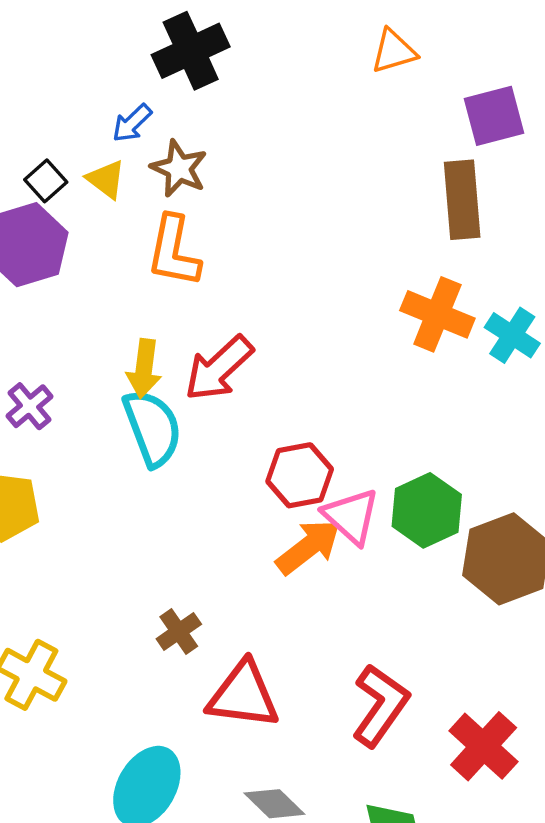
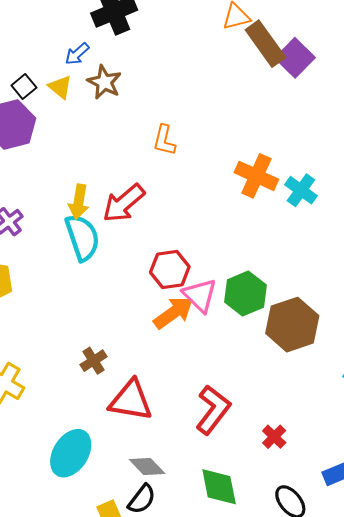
purple square: (494, 116) -> (295, 58), turned -33
brown rectangle: (462, 200) -> (265, 44), moved, turned -33
orange L-shape: (174, 251) -> (164, 140), moved, size x0.7
red cross: (484, 746) -> (274, 437), size x0.6

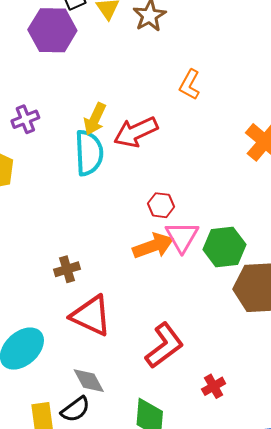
red hexagon: (170, 269) -> (161, 205), size x0.7

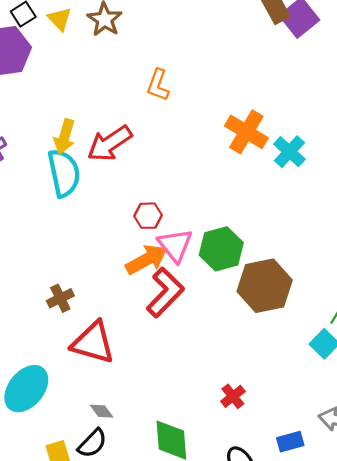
red L-shape: (164, 346) -> (165, 292), moved
gray diamond: (89, 381) -> (102, 411), size x0.7

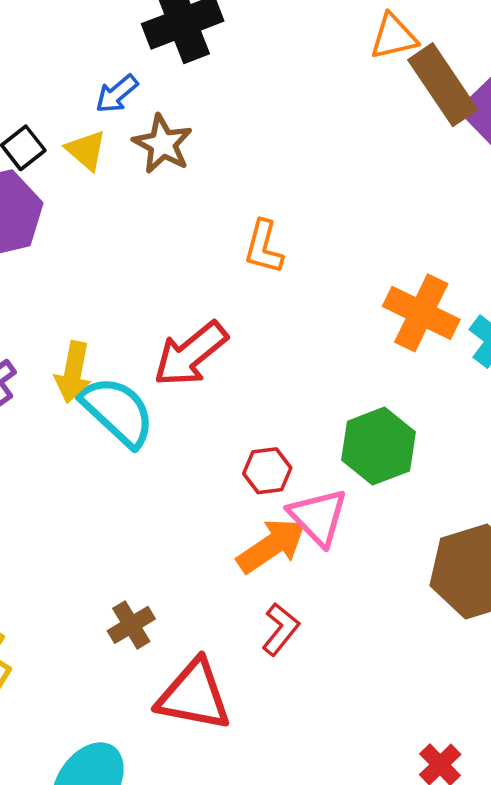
yellow arrow: (65, 137) -> (73, 372), moved
cyan semicircle: (64, 173) -> (118, 411), turned -30
green hexagon: (221, 249) -> (378, 446), moved
red L-shape: (165, 292) -> (281, 629), moved, size x0.6

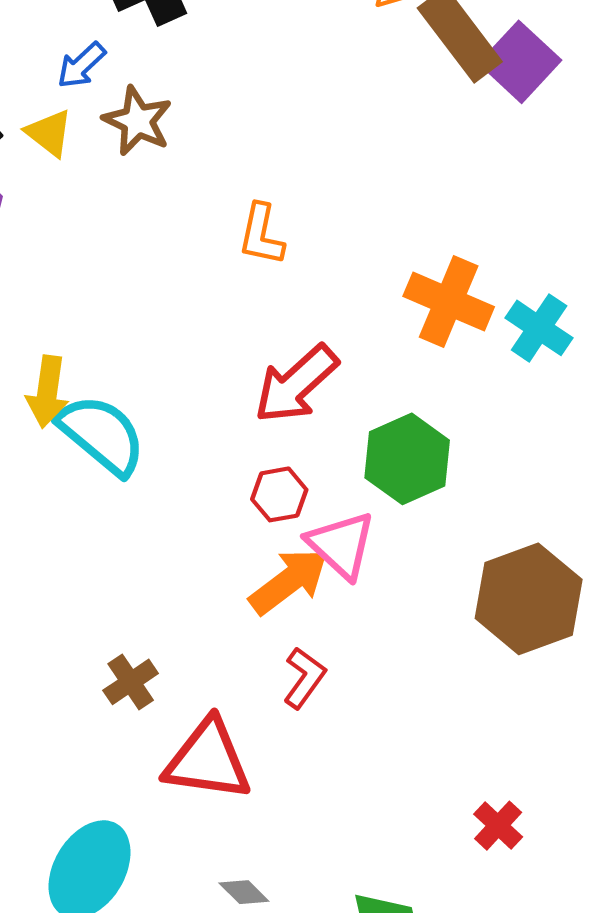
red arrow: (190, 354) -> (296, 384), moved

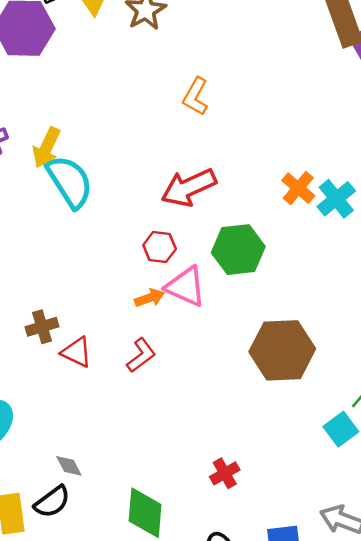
orange cross: (449, 302) -> (298, 188), moved, size x0.7
pink triangle: (341, 545) -> (186, 286), turned -36
orange arrow: (289, 581) -> (150, 298), size x0.6
red triangle: (208, 760) -> (77, 352), moved, size x0.6

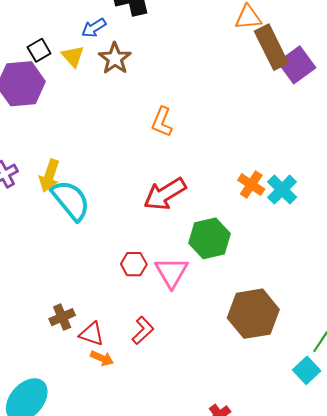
red hexagon: (160, 247) -> (134, 264), moved
pink triangle: (186, 286) -> (172, 272), turned 42
orange arrow: (150, 298) -> (102, 358), moved, turned 50

